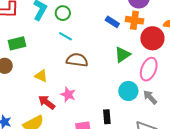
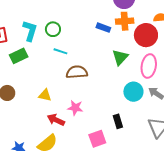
green rectangle: (17, 43) -> (19, 56), moved

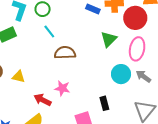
cyan line: (60, 51) -> (49, 31), turned 32
yellow triangle: (45, 95) -> (19, 77), moved

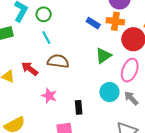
red arrow: (43, 100) -> (30, 69), moved
black rectangle: (104, 103) -> (79, 107), moved

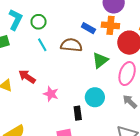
brown semicircle: (58, 61) -> (71, 45), moved
cyan circle: (109, 92) -> (95, 97), moved
pink star: (49, 96) -> (51, 94), moved

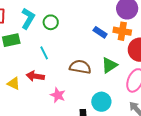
cyan line: (42, 45) -> (44, 53), moved
brown semicircle: (71, 45) -> (80, 67), moved
red arrow: (27, 77) -> (35, 76), turned -30

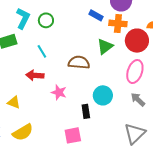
blue rectangle: (100, 32) -> (96, 15), moved
green triangle: (109, 65) -> (105, 46), moved
yellow triangle: (14, 83) -> (14, 102), moved

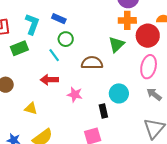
blue rectangle: (96, 15) -> (59, 19), moved
green circle: (46, 20) -> (66, 39), moved

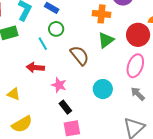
orange cross: (127, 20) -> (101, 14), moved
brown semicircle: (92, 63) -> (80, 55), turned 45
black rectangle: (103, 111) -> (65, 107), moved, turned -32

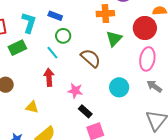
red arrow: (35, 67) -> (49, 77), turned 90

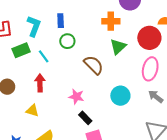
blue rectangle: (55, 16) -> (61, 21), turned 64
cyan line: (52, 53) -> (44, 56), moved
red arrow: (49, 77) -> (40, 83), moved

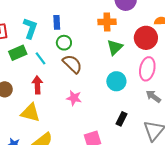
brown semicircle: (94, 65) -> (72, 64), moved
cyan circle: (120, 96) -> (116, 81), moved
yellow triangle: (32, 111) -> (30, 113), size x1.5
black rectangle: (85, 118) -> (122, 119), moved, turned 72

